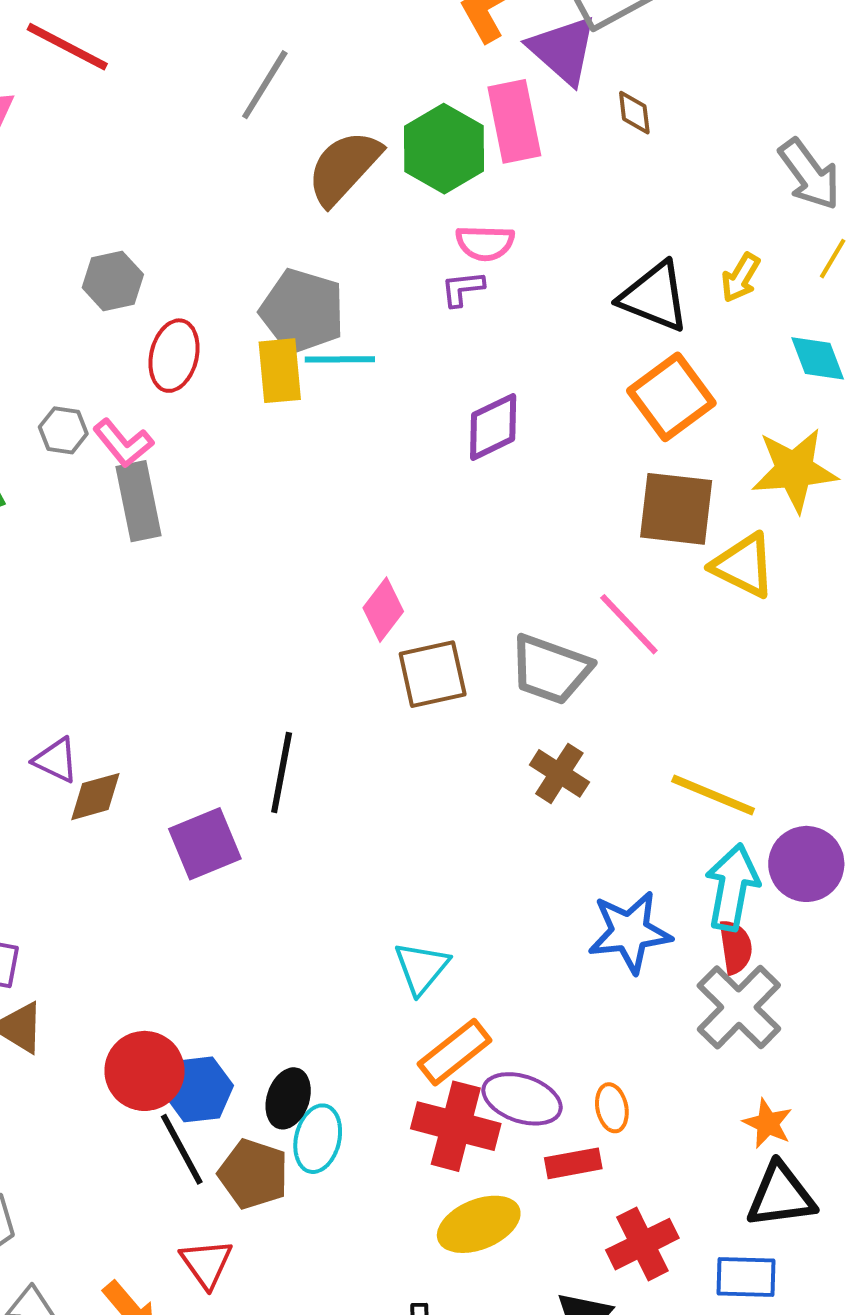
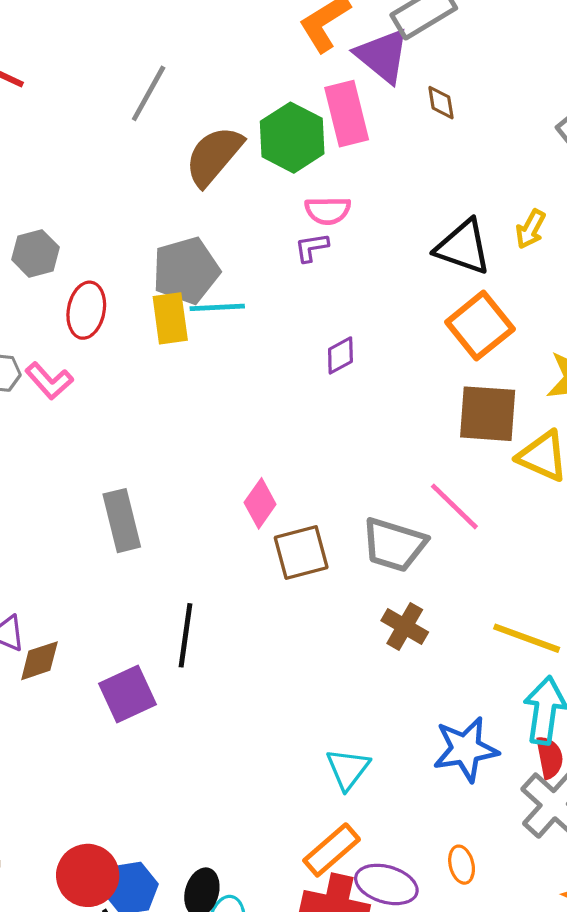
gray pentagon: (302, 311) -> (186, 271), turned -30
purple diamond: (493, 427) -> (340, 355), size x0.7
gray rectangle: (138, 501) -> (122, 521), moved
cyan triangle: (421, 968) -> (348, 769), moved
orange ellipse: (612, 1108) -> (462, 865), moved

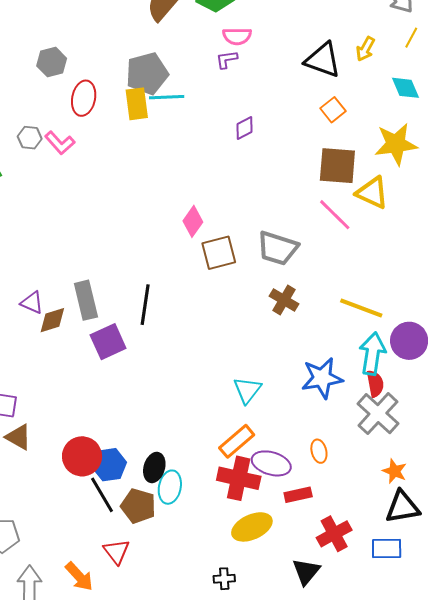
orange square: (480, 326) -> (333, 110), size x0.6
pink line: (454, 506) -> (335, 215), moved
gray rectangle: (122, 521) -> (86, 300), moved

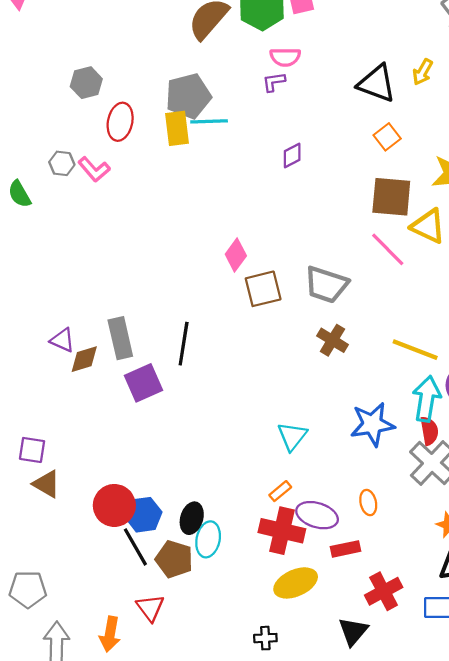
orange rectangle: (237, 441) -> (280, 491), size x0.6
orange arrow: (79, 576) -> (110, 634), turned 52

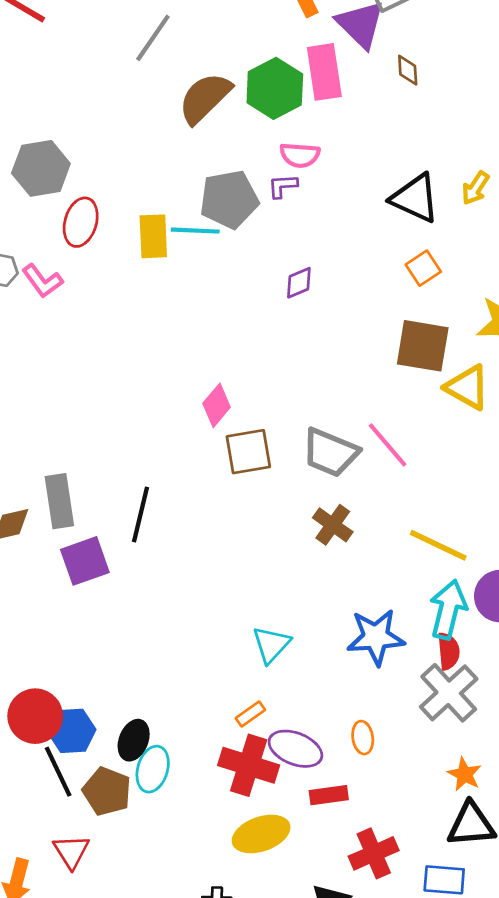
gray hexagon: (86, 83) -> (41, 168), size x1.4
gray pentagon: (188, 96) -> (229, 199), moved
pink line: (388, 249) -> (388, 445), moved

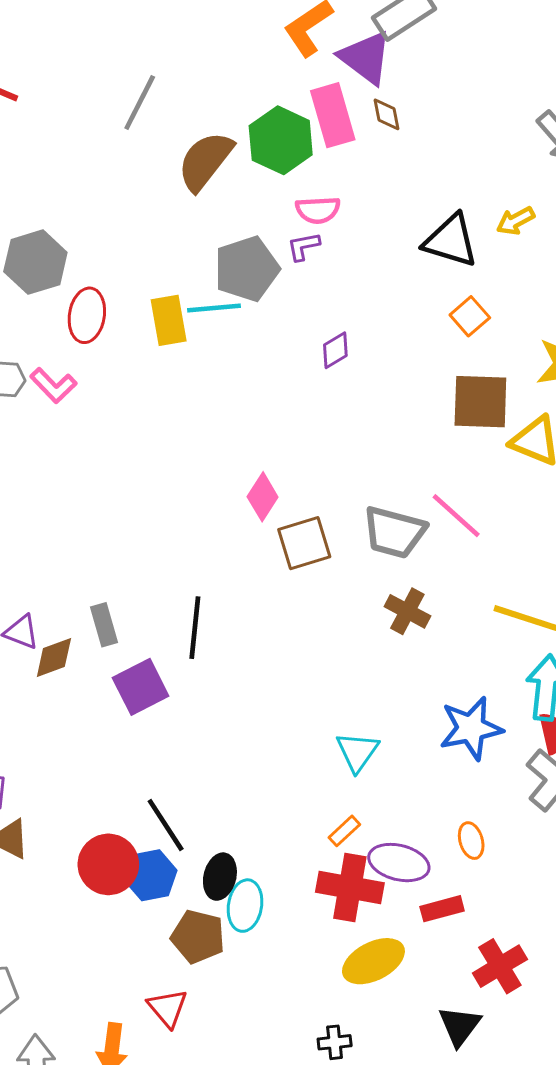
brown diamond: (408, 70) -> (387, 114), moved
yellow arrow: (475, 188) -> (515, 221), turned 36
gray rectangle: (59, 501) -> (104, 625), size x0.7
black line: (58, 772) -> (166, 825), moved

